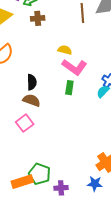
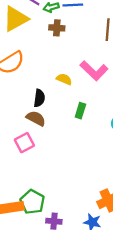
yellow semicircle: (65, 50) -> (64, 79), moved
pink L-shape: (75, 67) -> (94, 71), moved

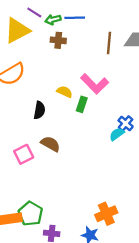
green rectangle: (80, 111) -> (82, 104), moved
brown semicircle: (36, 118) -> (50, 144), moved

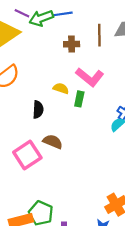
green arrow: (53, 20) -> (41, 18), size x1.5
brown cross: (58, 40) -> (72, 44), moved
pink square: (24, 154) -> (27, 155), size x1.4

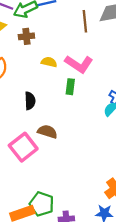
brown cross: (72, 44) -> (26, 36), moved
yellow semicircle: (61, 88) -> (49, 62), moved

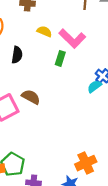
black semicircle: (30, 101) -> (17, 55), moved

